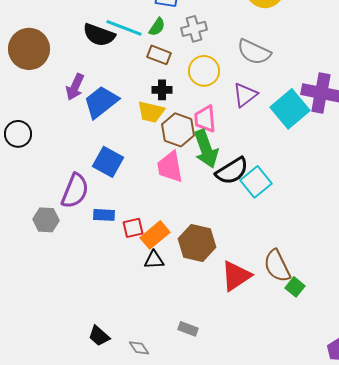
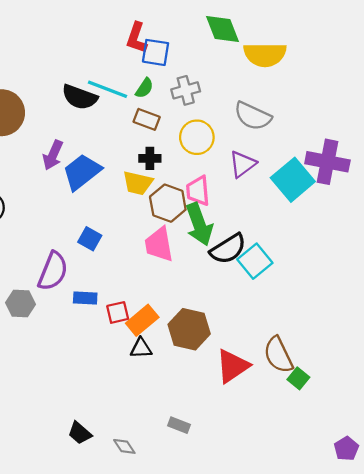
blue square: (108, 162) -> (90, 239), size x0.7

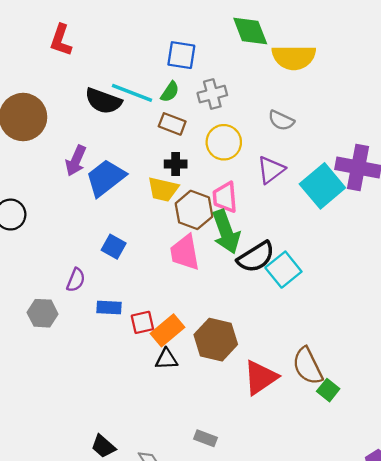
red L-shape: (137, 38) -> (61, 40), moved
gray semicircle: (253, 116) -> (281, 120), size x0.7
purple semicircle: (53, 271) -> (76, 280), size x0.6

